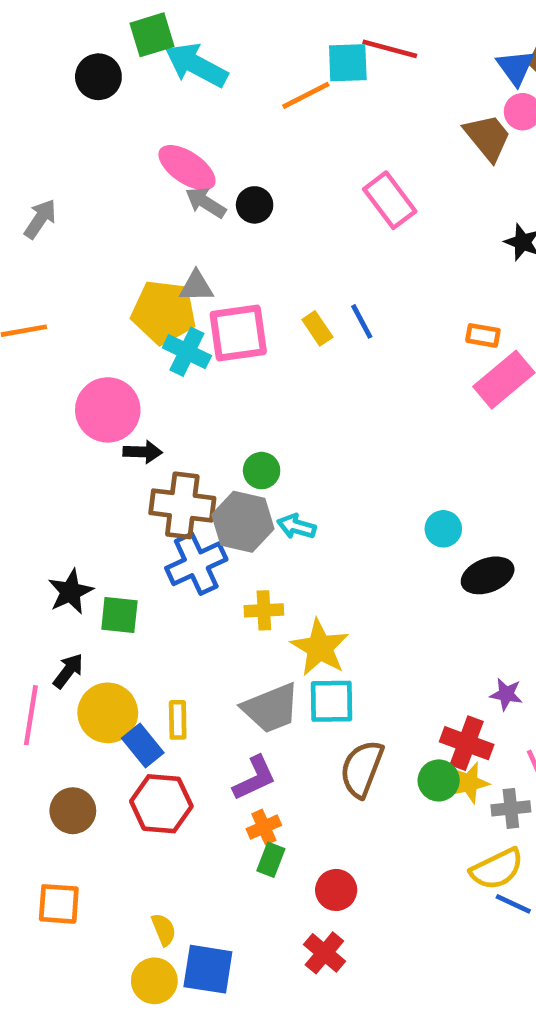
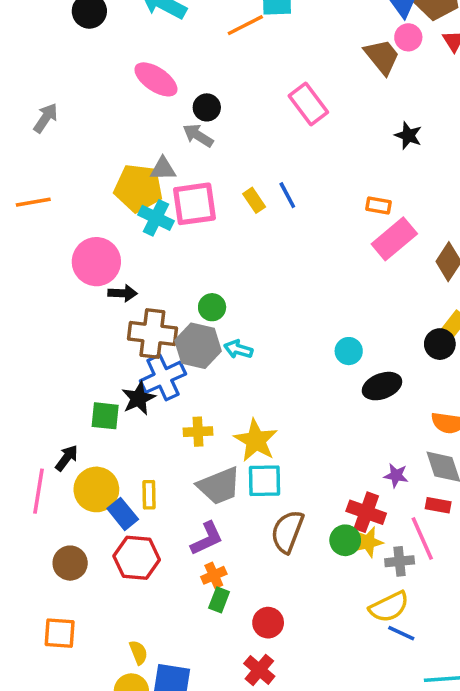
gray arrow: (206, 203) -> (198, 135), moved
black star: (70, 592) -> (138, 398), moved
yellow cross: (264, 610) -> (198, 432), moved

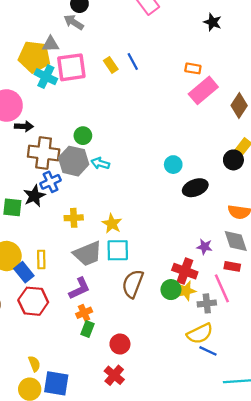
blue cross: (163, 377) -> (51, 182), size x0.7
yellow star: (256, 440) -> (112, 224), size x0.7

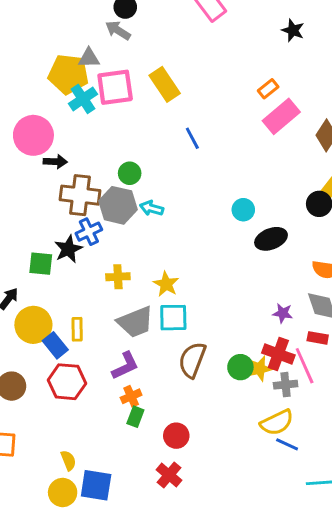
blue line: (133, 62) -> (192, 138), moved
yellow rectangle: (111, 65) -> (165, 84), size x1.6
orange rectangle: (193, 68) -> (268, 89), turned -49
cyan cross: (46, 77) -> (83, 99), turned 30
red cross: (185, 271) -> (278, 354), moved

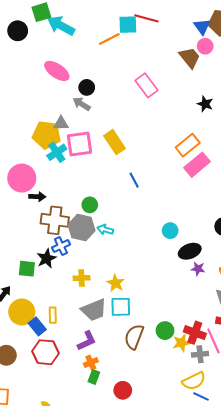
orange rectangle: (268, 89) -> (188, 145), size x1.6
purple star: (283, 313) -> (198, 269), moved
green circle: (240, 367) -> (165, 331), moved

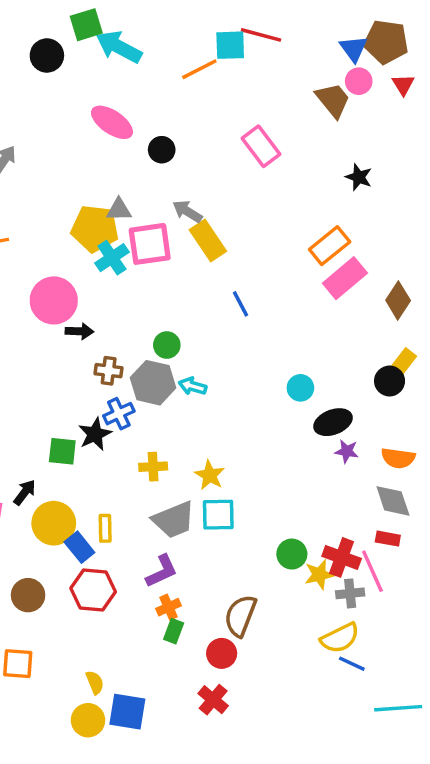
gray arrow: (82, 104) -> (187, 211), moved
brown cross: (55, 220) -> (109, 371), size x0.6
brown semicircle: (134, 337) -> (240, 616), moved

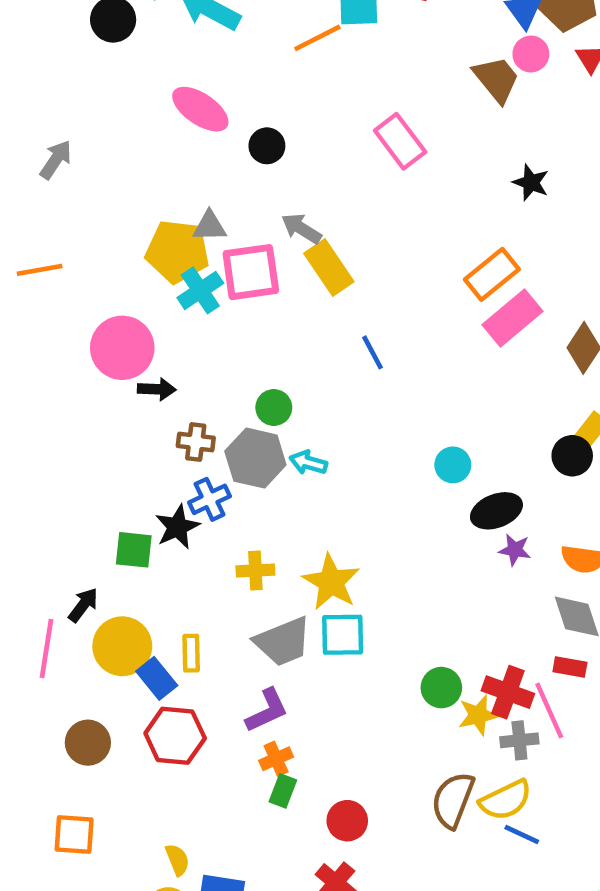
yellow star: (210, 475) -> (331, 582), size x1.4
brown semicircle: (240, 616) -> (453, 800), moved

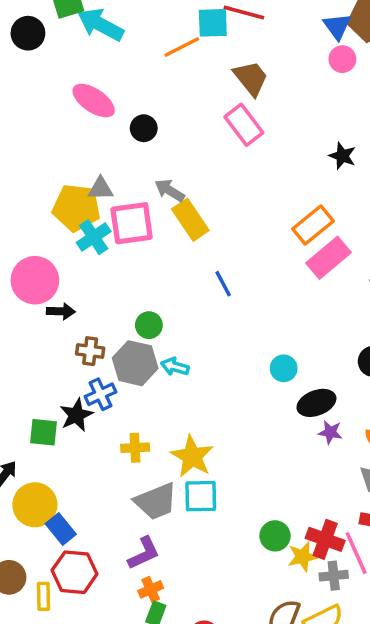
brown trapezoid: (496, 79) -> (251, 78), moved
yellow rectangle: (191, 653) -> (44, 596), moved

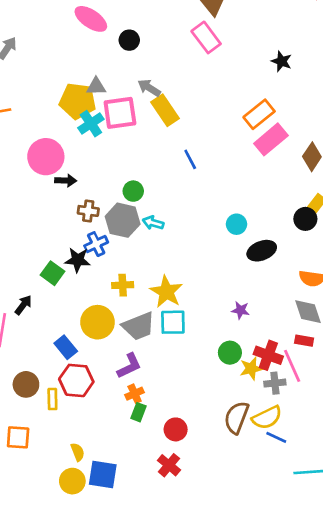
black star: (76, 415) -> (78, 260), turned 30
green square: (44, 432) -> (52, 273), turned 30
purple star: (330, 432) -> (240, 310), moved
yellow circle: (35, 505) -> (97, 322), moved

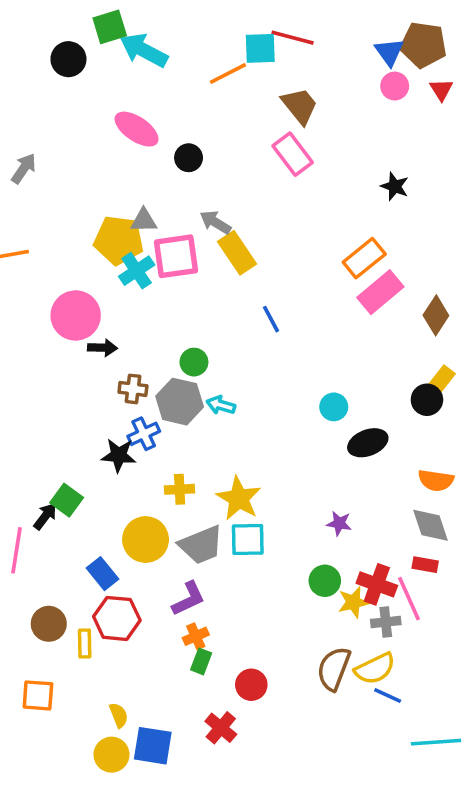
green square: (52, 273) -> (67, 500), moved
red cross: (169, 465) -> (221, 728), moved

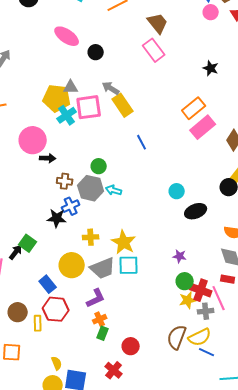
green circle: (325, 581) -> (185, 281), moved

